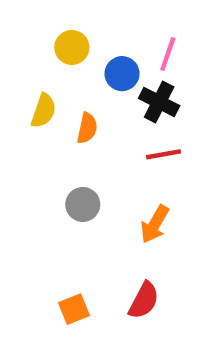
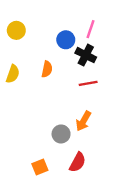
yellow circle: (72, 47) -> (16, 30), moved
yellow semicircle: (44, 111) -> (13, 74), moved
gray circle: (83, 204) -> (61, 134), moved

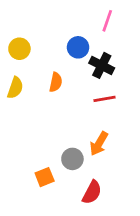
pink line: (90, 29) -> (107, 21), moved
yellow circle: (16, 30) -> (19, 49), moved
orange square: (40, 167) -> (45, 177), moved

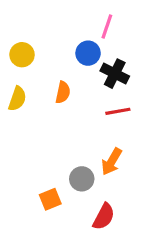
pink line: (107, 21) -> (107, 26), moved

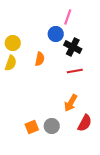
yellow circle: (22, 55) -> (13, 43), moved
gray circle: (82, 179) -> (52, 126), moved
red semicircle: (104, 217) -> (85, 123), moved

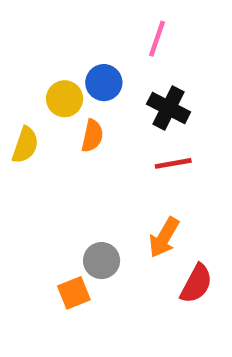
blue circle: (56, 34) -> (104, 83), moved
yellow circle: (13, 43) -> (65, 99), moved
gray circle: (52, 126) -> (102, 261), moved

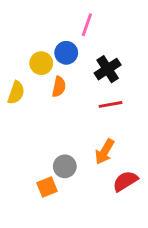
pink line: (157, 39) -> (87, 25), moved
black cross: (169, 108) -> (108, 69), turned 30
red semicircle: (196, 284) -> (125, 181), turned -150

